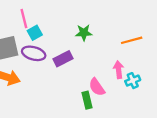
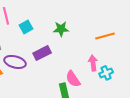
cyan square: (35, 33) -> (26, 27), moved
purple ellipse: (34, 53) -> (15, 62), moved

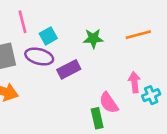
orange line: (105, 36) -> (138, 35), moved
purple ellipse: (15, 62) -> (39, 56), moved

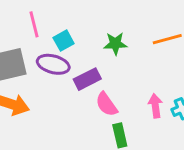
pink arrow: (134, 82) -> (155, 106), moved
pink semicircle: (109, 103) -> (107, 104), moved

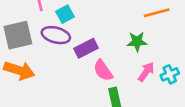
green star: (115, 44) -> (137, 42), moved
pink arrow: (155, 106) -> (146, 72), turned 42

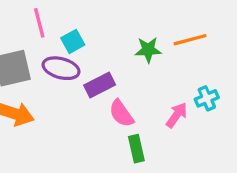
green star: (137, 42) -> (148, 50), moved
cyan cross: (170, 74) -> (207, 98), moved

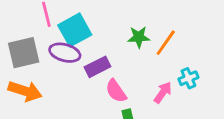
orange line: (190, 40) -> (166, 43), moved, turned -40
cyan square: (73, 41) -> (75, 30), size x1.6

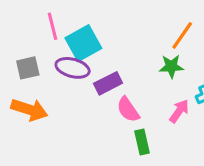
green star: (139, 37) -> (171, 66), moved
orange line: (166, 43) -> (182, 35), moved
gray square: (24, 53) -> (28, 68), size x0.7

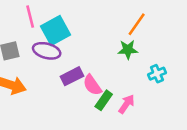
purple rectangle: (108, 83) -> (72, 76), moved
pink arrow: (179, 111) -> (127, 104), moved
green rectangle: (142, 142) -> (104, 100), moved, turned 48

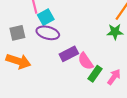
cyan square: (56, 31) -> (46, 17), moved, size x0.7

